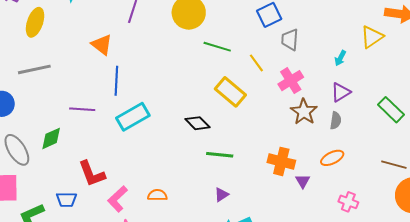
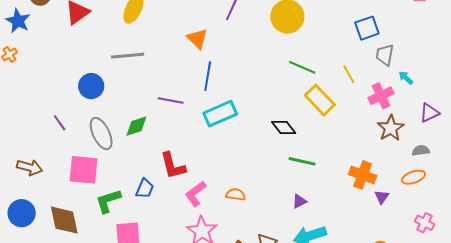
green line: (217, 47) -> (302, 67), moved
cyan arrow: (340, 58) -> (406, 78), moved, turned 98
gray semicircle: (336, 121) -> (421, 151), moved, turned -114
blue trapezoid: (66, 200) -> (145, 189), turned -75

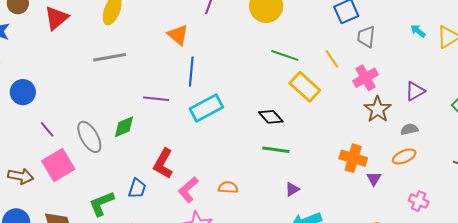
cyan arrow: (406, 78) -> (418, 31), moved
blue circle: (91, 86) -> (23, 92), moved
green line: (302, 161) -> (276, 150), moved
red L-shape: (173, 166) -> (163, 163), turned 48
pink square: (84, 170) -> (58, 165), moved, turned -32

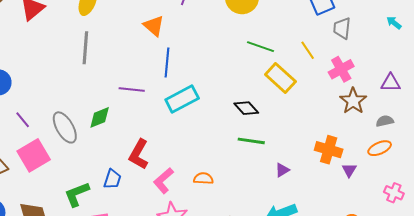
gray line: (110, 57) -> (85, 48), turned -76
purple triangle: (415, 91) -> (391, 83), turned 30
purple triangle: (292, 189) -> (282, 170), moved

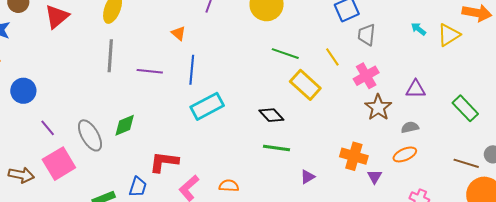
orange triangle: (154, 26) -> (178, 33), size x0.7
purple line: (132, 89) -> (150, 71), moved
red L-shape: (139, 154) -> (164, 162), turned 68

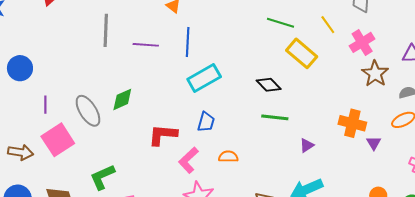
purple line: (48, 128) -> (45, 105), turned 42
blue trapezoid: (138, 187) -> (206, 122), moved

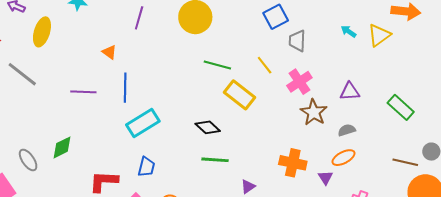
gray line: (106, 30) -> (22, 74), moved, turned -52
gray ellipse: (88, 111) -> (28, 160), size x0.7
purple triangle: (374, 143) -> (325, 178), moved

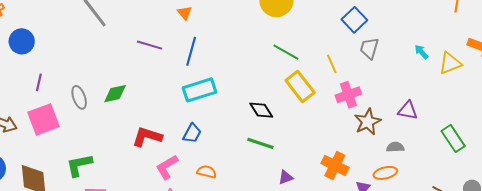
blue square: (276, 17) -> (354, 20), turned -30
pink cross: (299, 82) -> (348, 95), moved

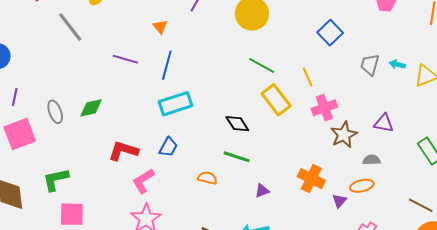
gray trapezoid: (369, 48) -> (370, 65), moved
cyan arrow: (421, 52) -> (397, 65), turned -35
orange semicircle: (207, 172) -> (207, 178), moved

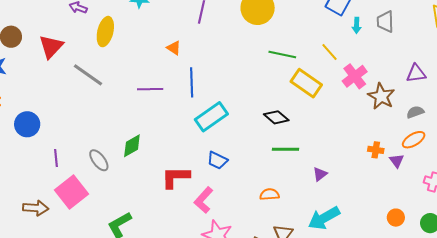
cyan arrow: (397, 65) -> (357, 25), moved, turned -84
blue trapezoid: (168, 147) -> (217, 160), turned 105
orange semicircle: (207, 178) -> (269, 194), moved
orange cross: (311, 179) -> (376, 150), moved, size x0.6

